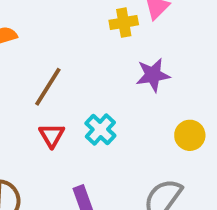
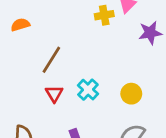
purple star: (153, 75) -> (150, 33), moved
yellow circle: (190, 135) -> (131, 94), moved

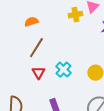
orange semicircle: (20, 25) -> (31, 22), moved

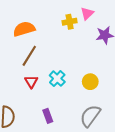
orange semicircle: (31, 22) -> (24, 29), size x1.5

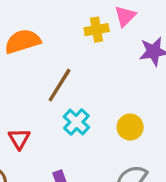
brown line: (29, 56) -> (60, 85), moved
red triangle: (31, 82) -> (19, 139), moved

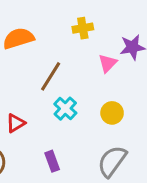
pink triangle: (125, 16) -> (108, 63), moved
red triangle: (19, 139) -> (16, 123), turned 30

